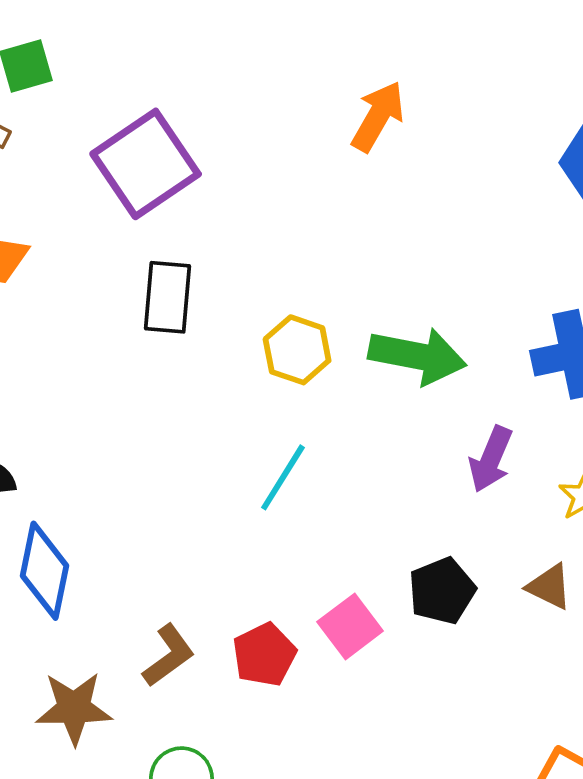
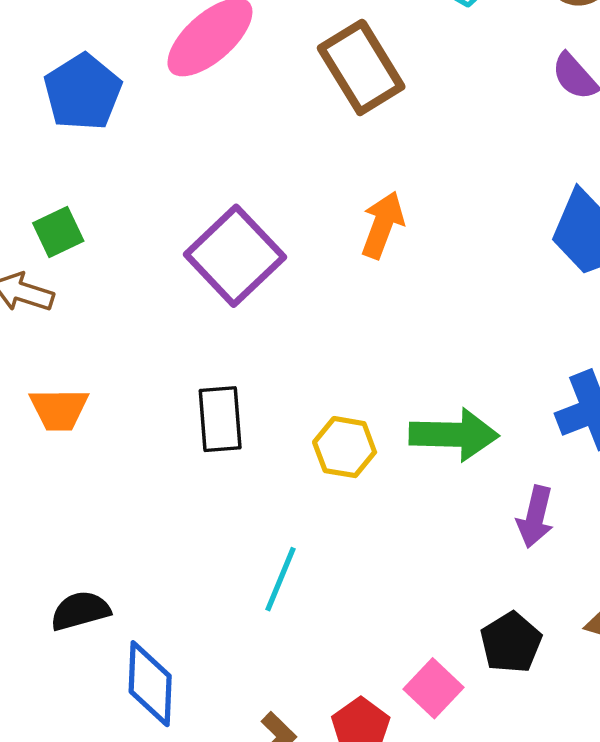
purple square: (146, 164) -> (235, 256), moved
cyan line: (283, 477) -> (281, 579), moved

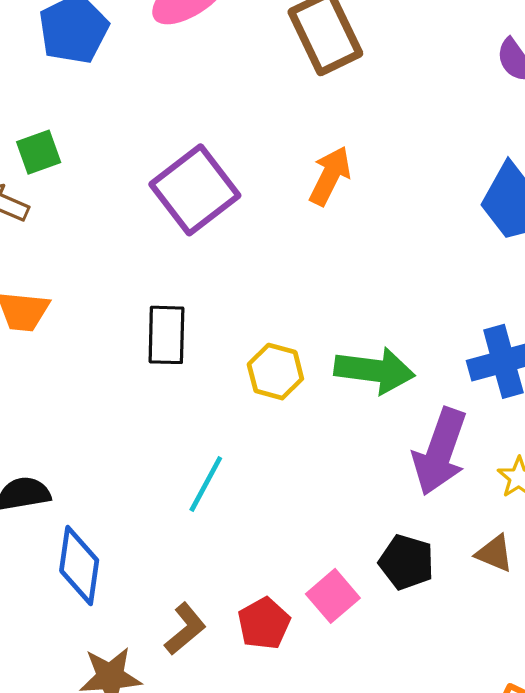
purple arrow: (535, 517) -> (440, 452), size x1.6
black pentagon: (511, 643) -> (406, 562), turned -30

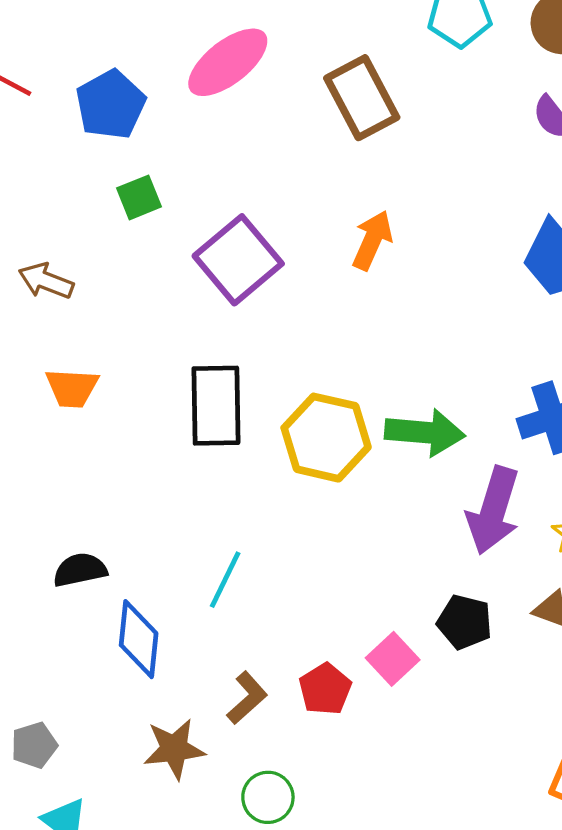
green square: (39, 152) -> (139, 197), moved
black rectangle: (166, 335) -> (216, 406), size x1.4
yellow hexagon: (275, 372) -> (326, 438), size x1.6
cyan line: (206, 484) -> (225, 580), moved

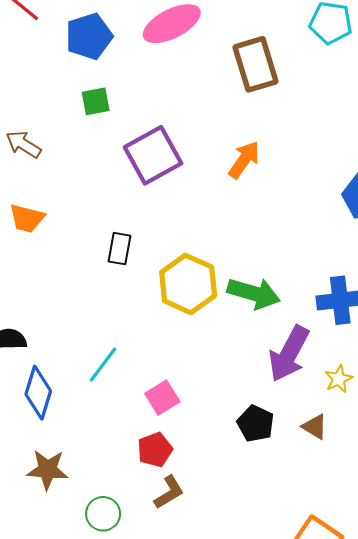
black rectangle: (216, 406) -> (119, 249), size x0.6
pink square: (393, 659) -> (162, 398), moved
brown L-shape: (247, 698) -> (169, 492), moved

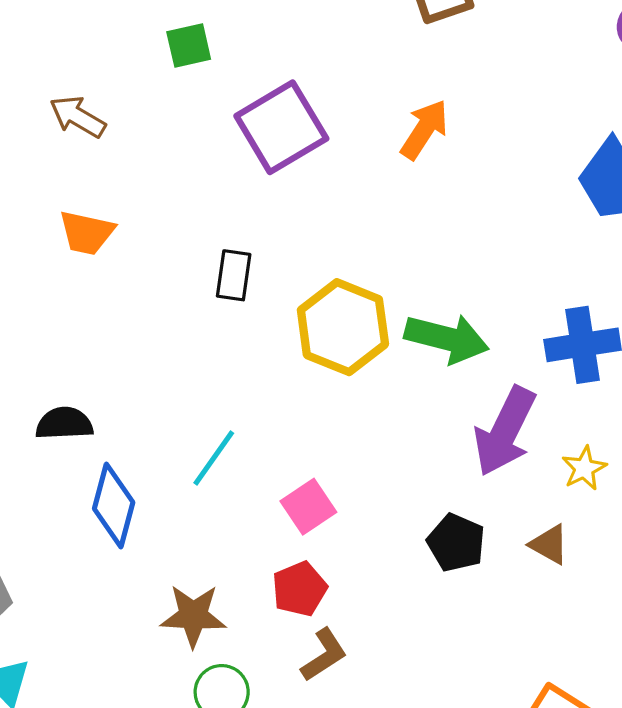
brown star: (48, 470) -> (193, 616), moved

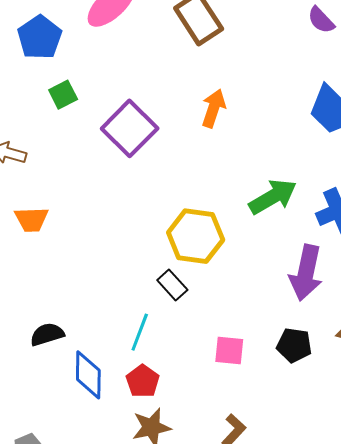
black rectangle: (234, 275) -> (172, 285), moved, turned -36
green arrow: (447, 338) -> (273, 197), moved, turned -30
pink square: (308, 507) -> (229, 351), moved, turned -36
red pentagon: (300, 589) -> (143, 381), moved

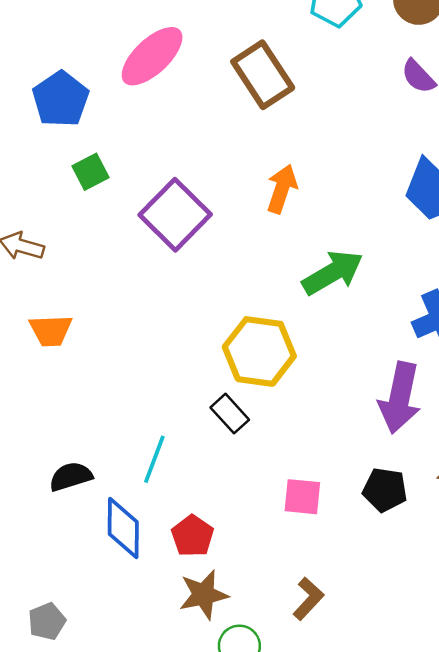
green arrow: (273, 197) -> (333, 273), moved
cyan line: (140, 332) -> (154, 459), moved

